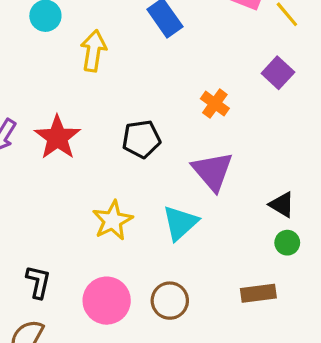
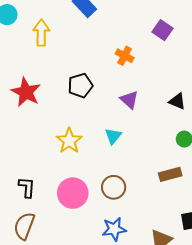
purple triangle: (212, 171) -> (129, 100), size x0.7
black triangle: (282, 205) -> (177, 101), moved
cyan triangle: (180, 223) -> (113, 136), size x0.7

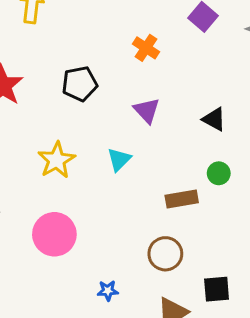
brown rectangle: (170, 174) -> (182, 199), moved
brown circle: (114, 187) -> (165, 254), moved
blue star: (114, 229) -> (108, 291), size x0.6

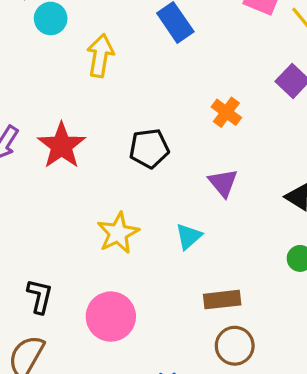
brown rectangle: (182, 199) -> (222, 300), moved

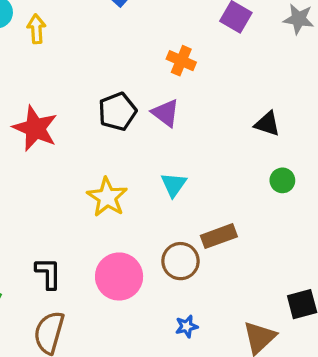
yellow arrow: (100, 56) -> (36, 29), moved, size x0.7
purple triangle: (223, 183) -> (166, 113), moved
brown circle: (235, 346) -> (180, 261), moved

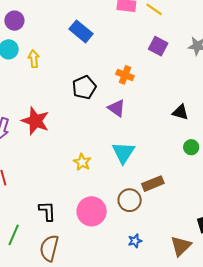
black pentagon: (117, 111) -> (84, 87), moved
cyan triangle: (174, 185) -> (123, 153), size x1.4
yellow star: (107, 197) -> (82, 162), size x0.7

